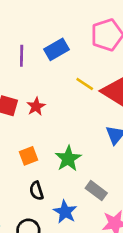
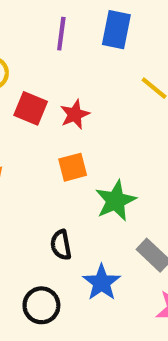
blue rectangle: (56, 49) -> (116, 30), turned -55
orange square: (29, 156) -> (73, 167), moved

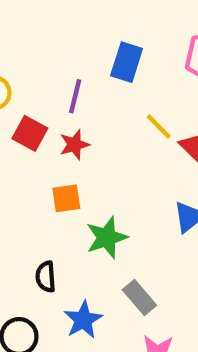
purple line: (61, 34) -> (75, 96), moved

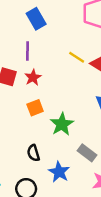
blue rectangle: (127, 62) -> (36, 19), moved, turned -35

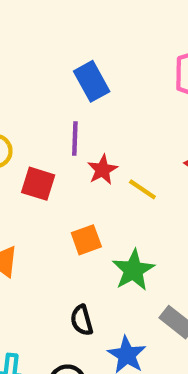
yellow line: (77, 57) -> (142, 189), moved
red star: (33, 77) -> (102, 170), moved

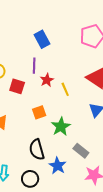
yellow line: (142, 189) -> (65, 89), turned 32
black semicircle: (82, 320) -> (37, 150), size x1.5

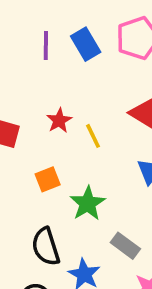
blue rectangle: (42, 39) -> (86, 44), moved
purple line: (34, 66) -> (46, 45), moved

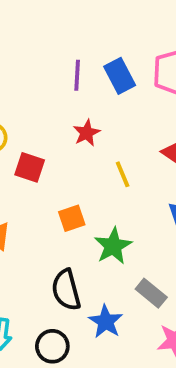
red star: (59, 121) -> (87, 133), moved

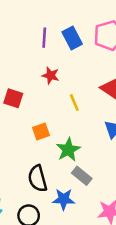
red star: (87, 133) -> (51, 75), turned -30
gray rectangle: (151, 293) -> (82, 176), moved
blue star: (106, 322) -> (64, 199), turned -30

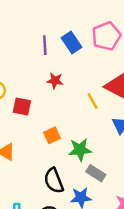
yellow line: (74, 103) -> (93, 101), moved
green star: (68, 150) -> (80, 150), turned 30

